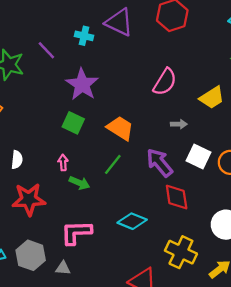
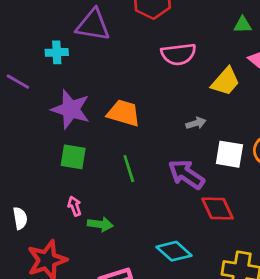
pink semicircle: (165, 82) -> (178, 54), moved, turned 68
orange trapezoid: (120, 128) -> (124, 113), moved
green line: (113, 164) -> (129, 169), moved, turned -40
cyan diamond: (132, 221) -> (174, 251), turned 36

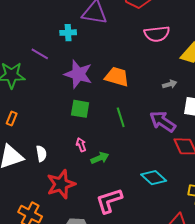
green arrow: (100, 224) -> (100, 158), turned -30

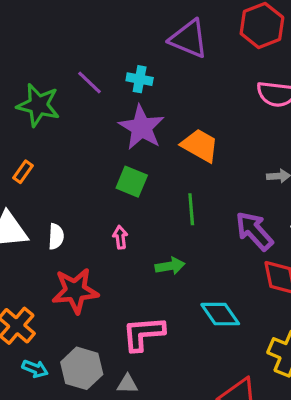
cyan cross: (68, 33) -> (140, 79), moved
green arrow: (100, 158) -> (170, 266), moved

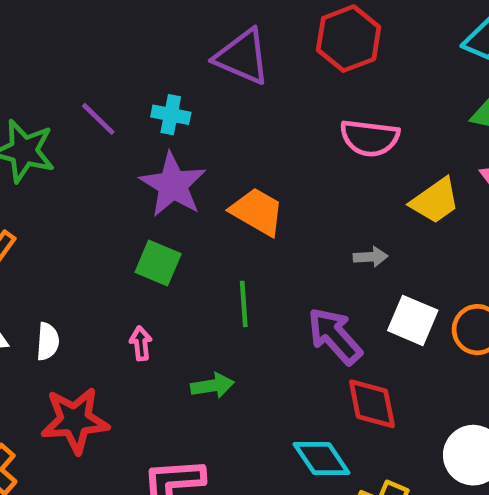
cyan diamond: (220, 314) -> (322, 459), moved

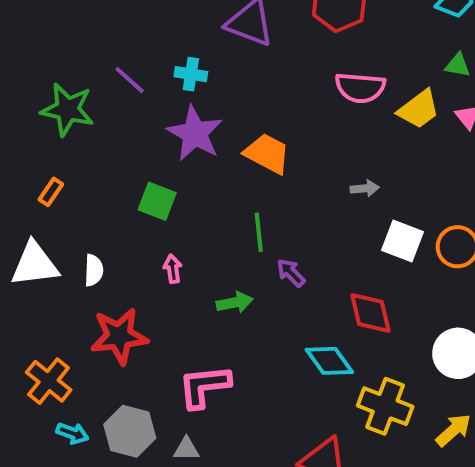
yellow trapezoid: (435, 201) -> (419, 109), moved
green square: (158, 263) -> (157, 201), moved
purple arrow: (335, 336) -> (291, 273), moved, size x0.6

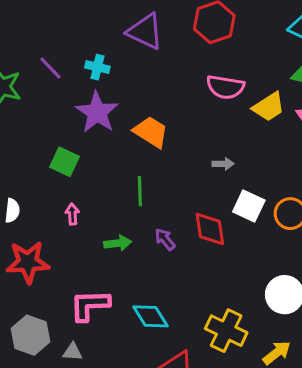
purple arrow: (291, 273) -> (165, 239), moved
red diamond: (370, 313) -> (210, 229), moved
cyan diamond: (329, 361) -> (151, 316), moved

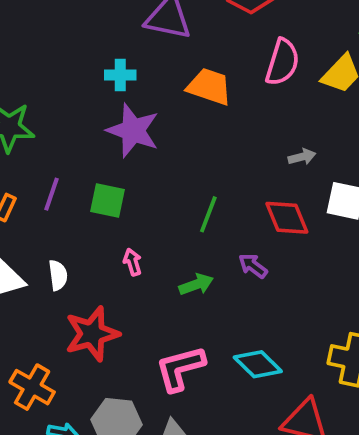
purple line: (50, 68) -> (52, 194), moved, turned 76
pink semicircle: (225, 87) -> (282, 62), turned -69
orange trapezoid: (151, 132) -> (209, 87), moved
green line: (140, 191) -> (208, 214), turned 36
red diamond: (210, 229) -> (287, 218), moved

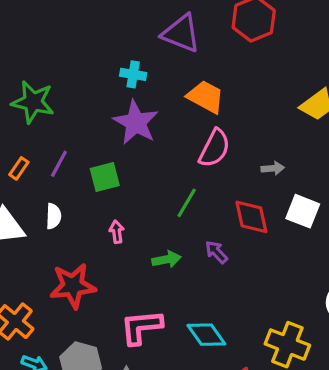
pink semicircle: (282, 62) -> (215, 148), moved
green square: (108, 200) -> (105, 177), turned -36
white semicircle: (58, 275) -> (53, 216), moved

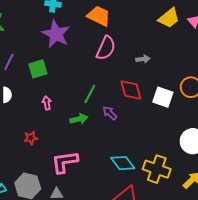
green line: (187, 203) -> (90, 94), moved
white square: (303, 211) -> (163, 97), moved
red star: (73, 286) -> (31, 138), moved, size x0.5
cyan diamond: (206, 335) -> (123, 163), moved

